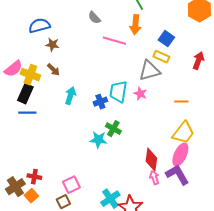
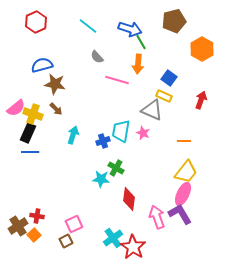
brown star: (52, 45) -> (55, 84), size x1.5
gray triangle: (149, 71) -> (152, 110), turned 40
red diamond: (151, 160) -> (129, 199), moved
pink arrow: (154, 178) -> (157, 217), size x1.6

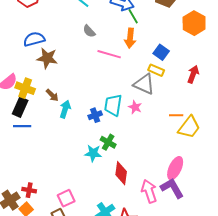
brown arrow: (56, 109) -> (52, 95), moved
yellow trapezoid: (186, 172) -> (189, 127), moved

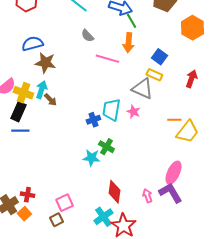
cyan arrow: (65, 109) -> (41, 90), moved
red diamond: (121, 173) -> (114, 192), moved
pink arrow: (149, 191) -> (147, 196), size x0.6

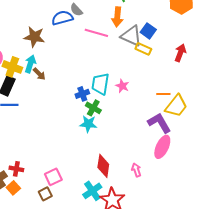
blue semicircle: (32, 44) -> (62, 18), moved
gray triangle: (142, 89) -> (131, 36), moved
green cross: (106, 147) -> (93, 108), moved
cyan star: (91, 158) -> (88, 124), moved
purple L-shape: (170, 193) -> (159, 123), moved

